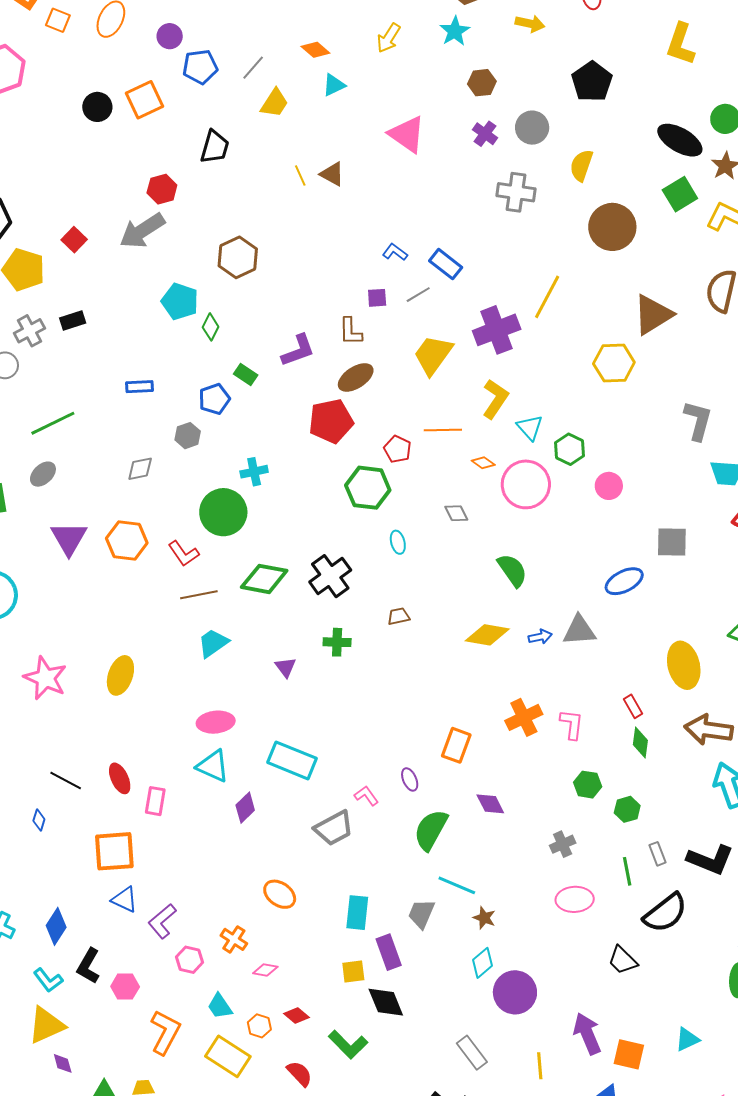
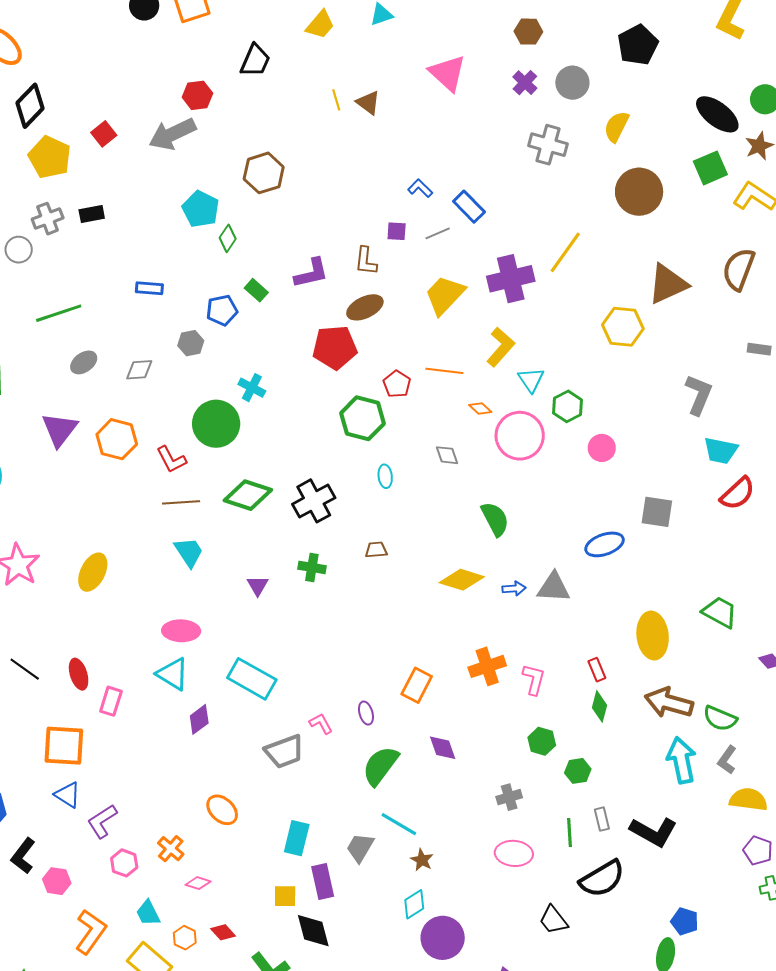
cyan cross: (254, 472) -> (252, 388), turned 32
gray ellipse: (43, 474) -> (84, 362), moved
cyan trapezoid: (213, 643) -> (189, 552), turned 84

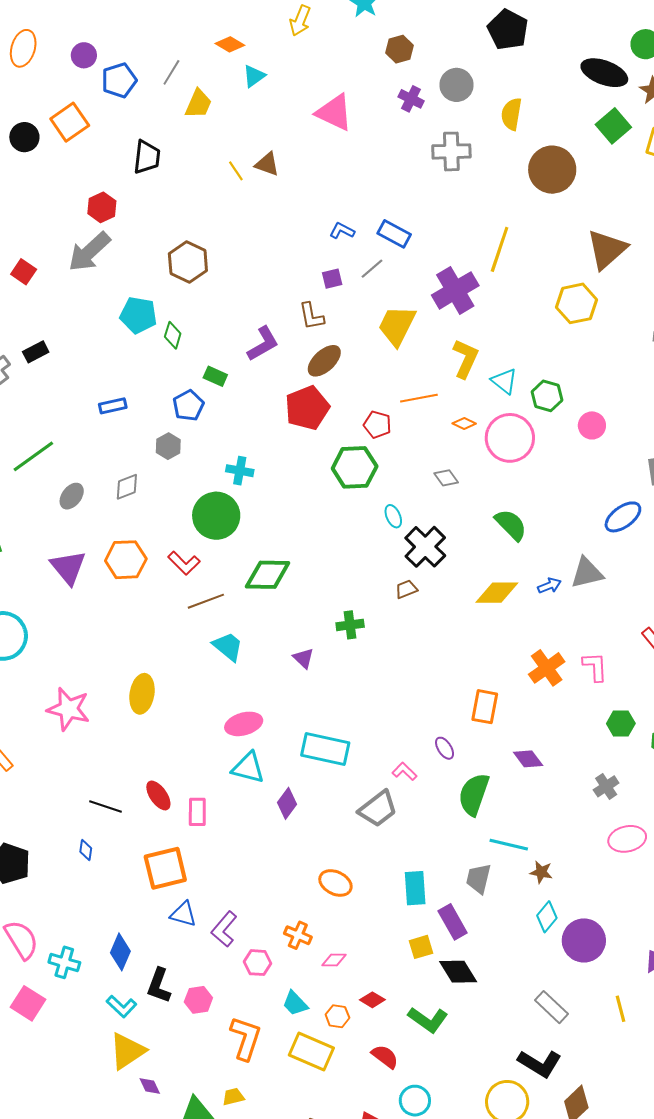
black cross: (314, 501) -> (425, 547), moved

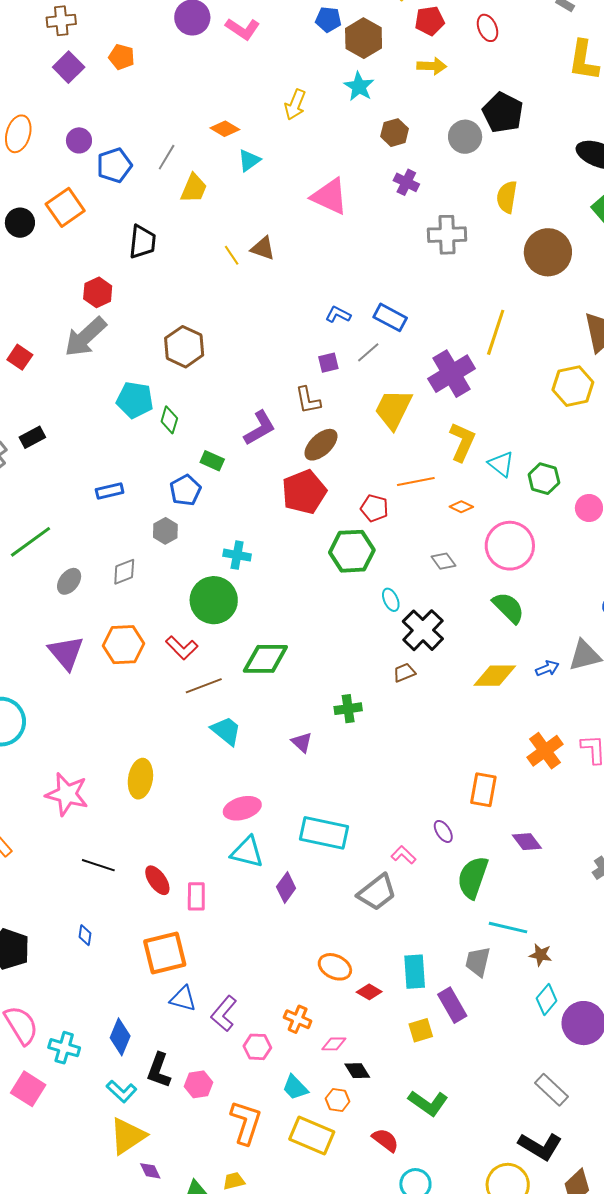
gray circle: (456, 85) -> (465, 137), moved
pink circle: (510, 438) -> (510, 546), moved
black line: (105, 807) -> (98, 865), moved
black diamond: (458, 972) -> (357, 1071), moved, size x0.7
red diamond: (372, 1000) -> (369, 992), moved

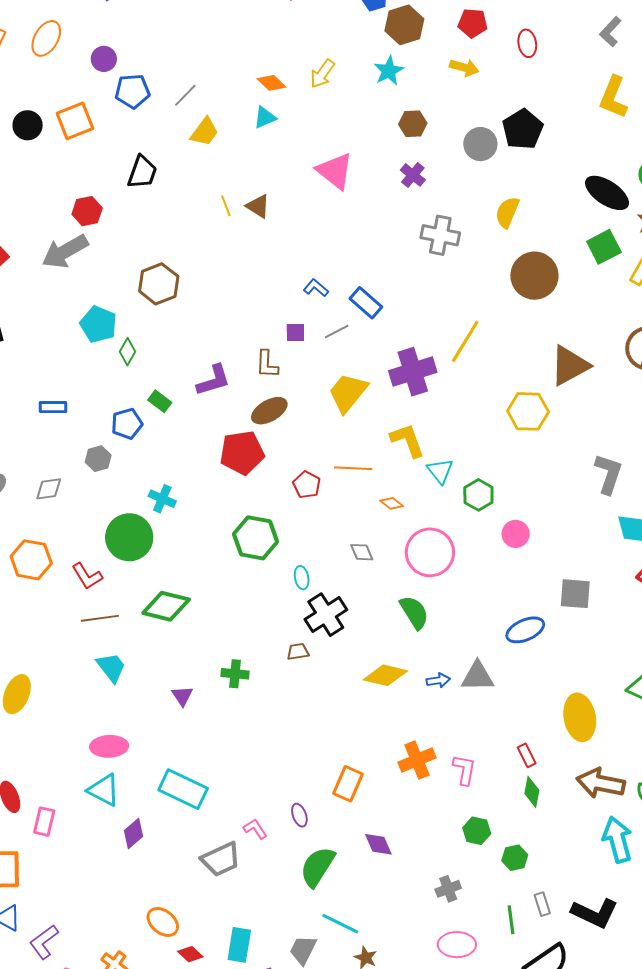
orange diamond: (225, 129) -> (271, 83), moved
yellow L-shape: (462, 442) -> (407, 440), turned -57
green hexagon: (352, 551) -> (256, 538), moved

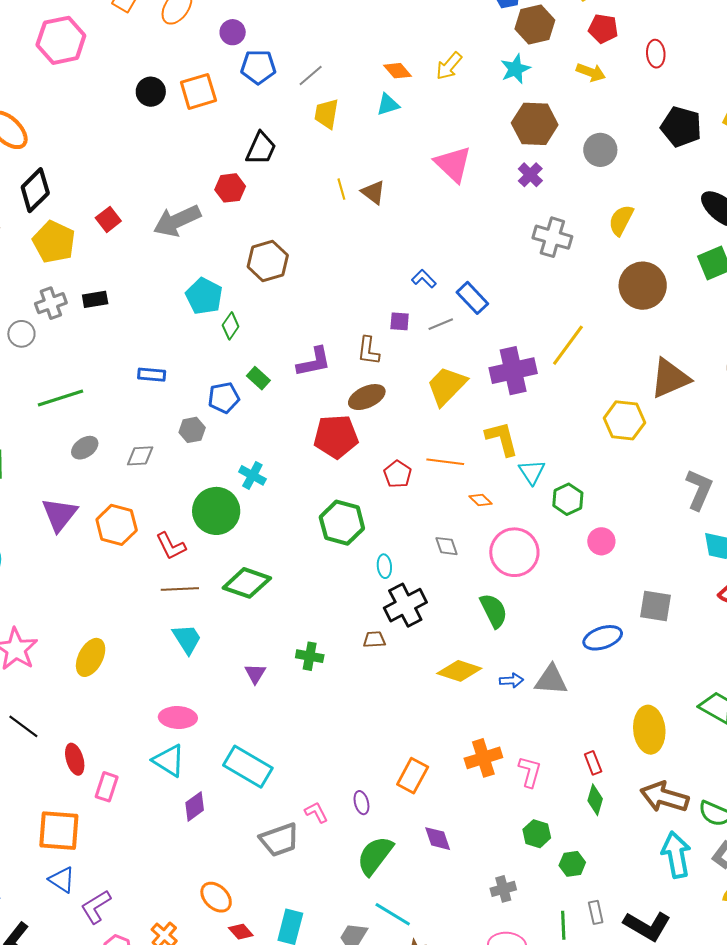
brown hexagon: (413, 124) -> (535, 124), size x1.6
black pentagon: (523, 129) -> (681, 127), moved, turned -30
yellow trapezoid: (205, 132) -> (327, 114), turned 148
red hexagon: (87, 211) -> (230, 188), moved

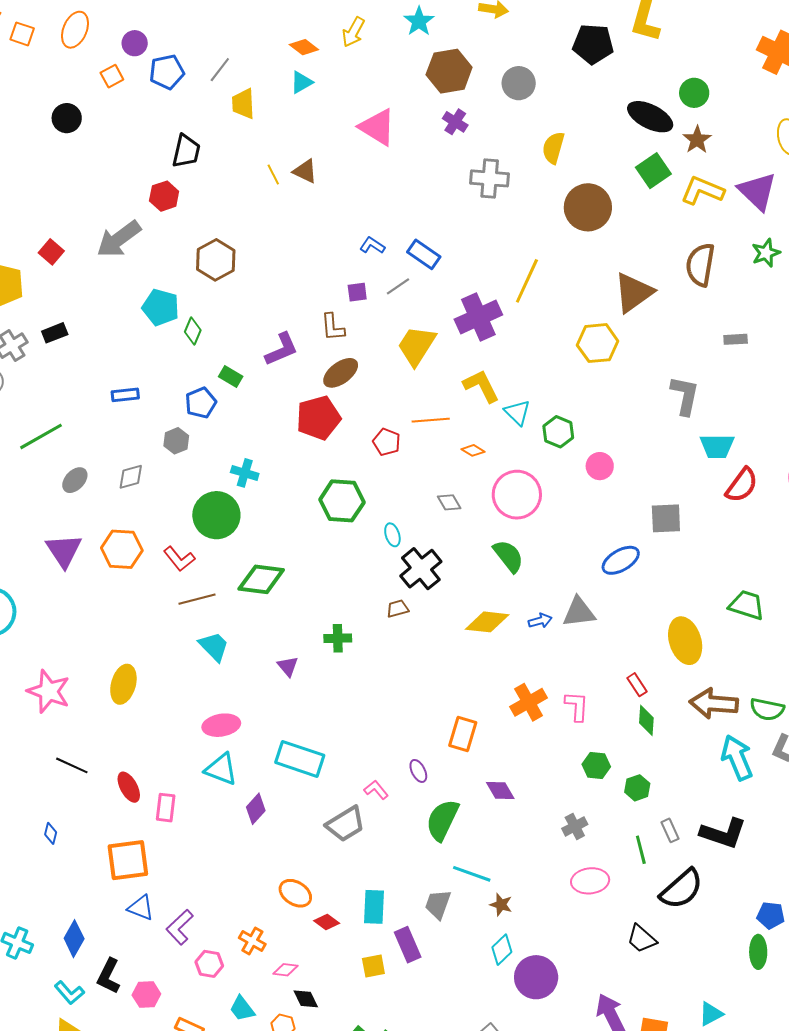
orange square: (198, 91) -> (112, 76), moved, size x0.6

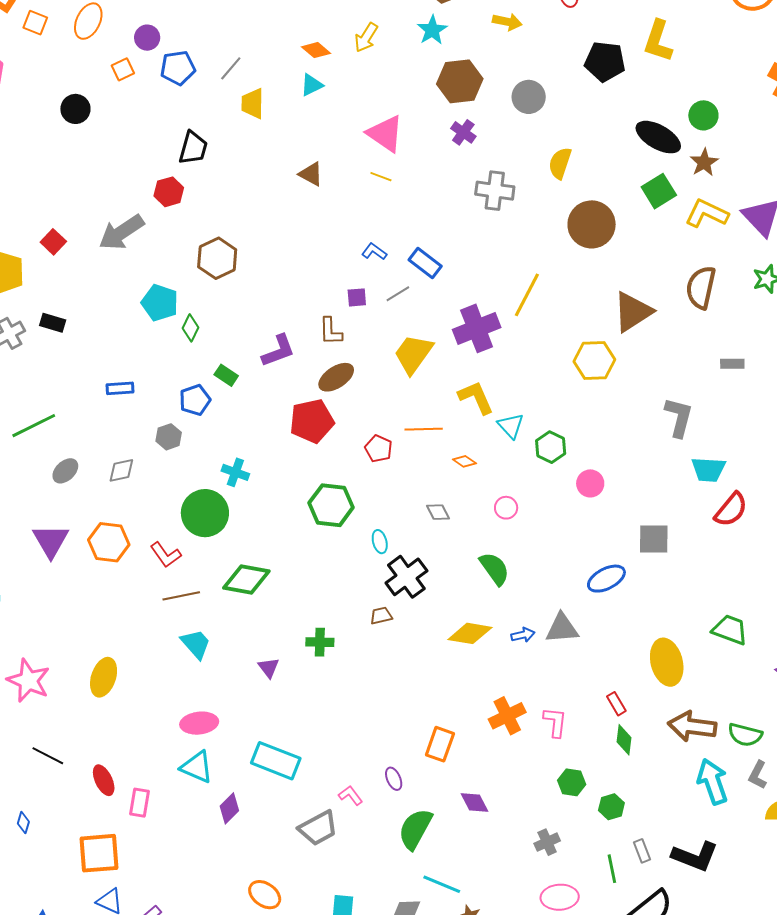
yellow line: (273, 175) -> (381, 177), moved, turned -45
black rectangle: (55, 333) -> (53, 323), turned 35
pink circle: (517, 495) -> (506, 508), size x0.5

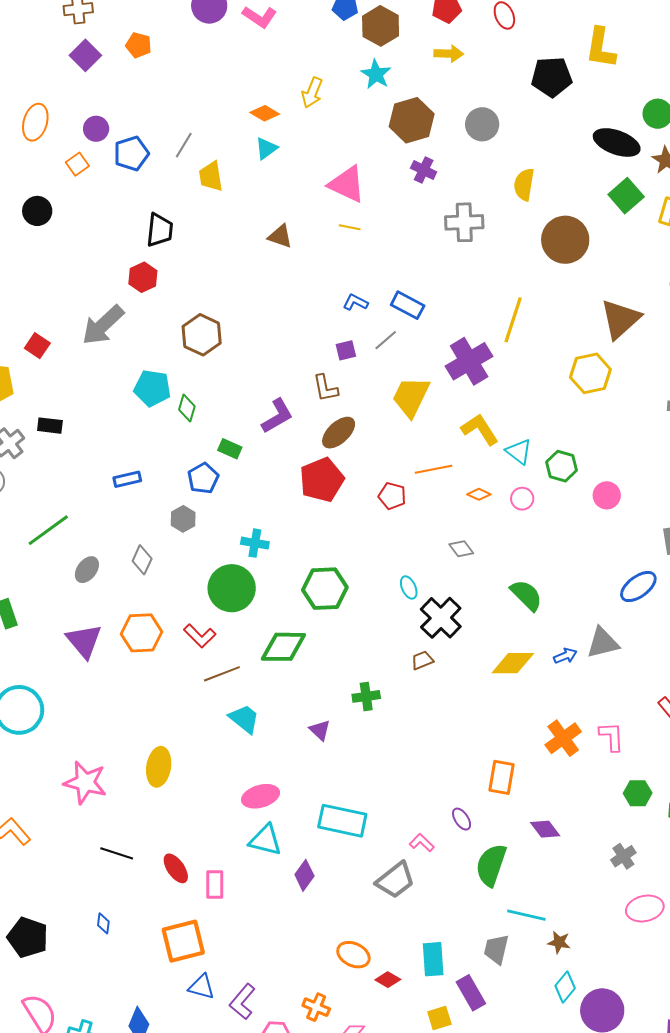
gray diamond: (121, 470) -> (142, 560), turned -44
green hexagon: (331, 505) -> (325, 589), moved
pink circle: (506, 508) -> (522, 499), moved

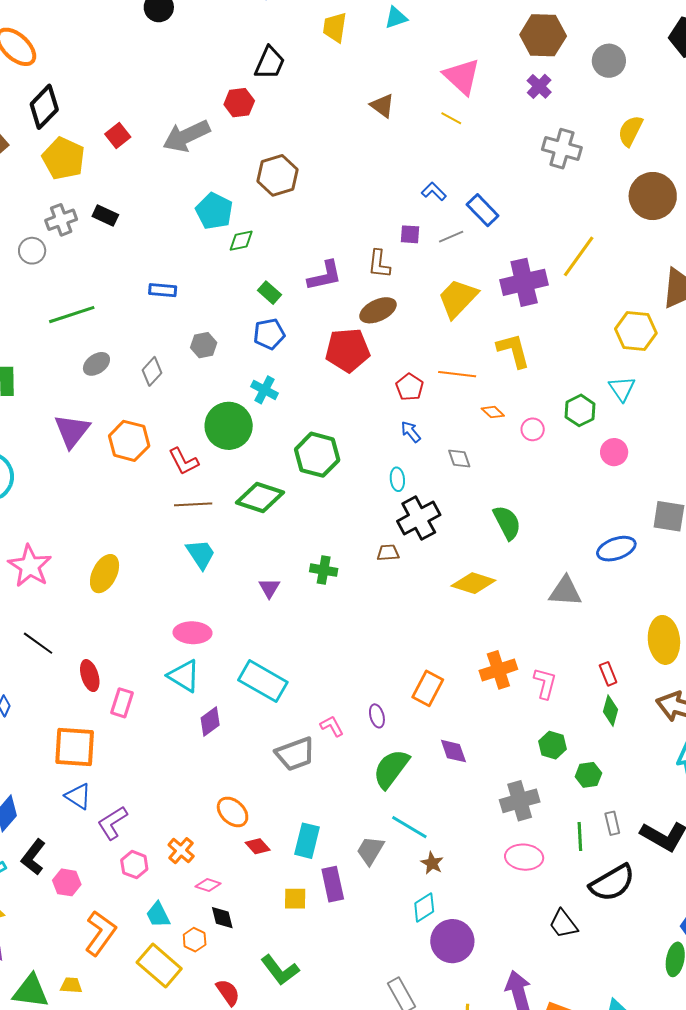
green diamond: (187, 408) -> (241, 241), turned 44
cyan triangle: (519, 452) -> (622, 389), moved
blue pentagon: (203, 478) -> (269, 334), moved
blue arrow: (565, 656) -> (411, 432), moved, turned -125
gray cross: (623, 856) -> (520, 801), size x1.5

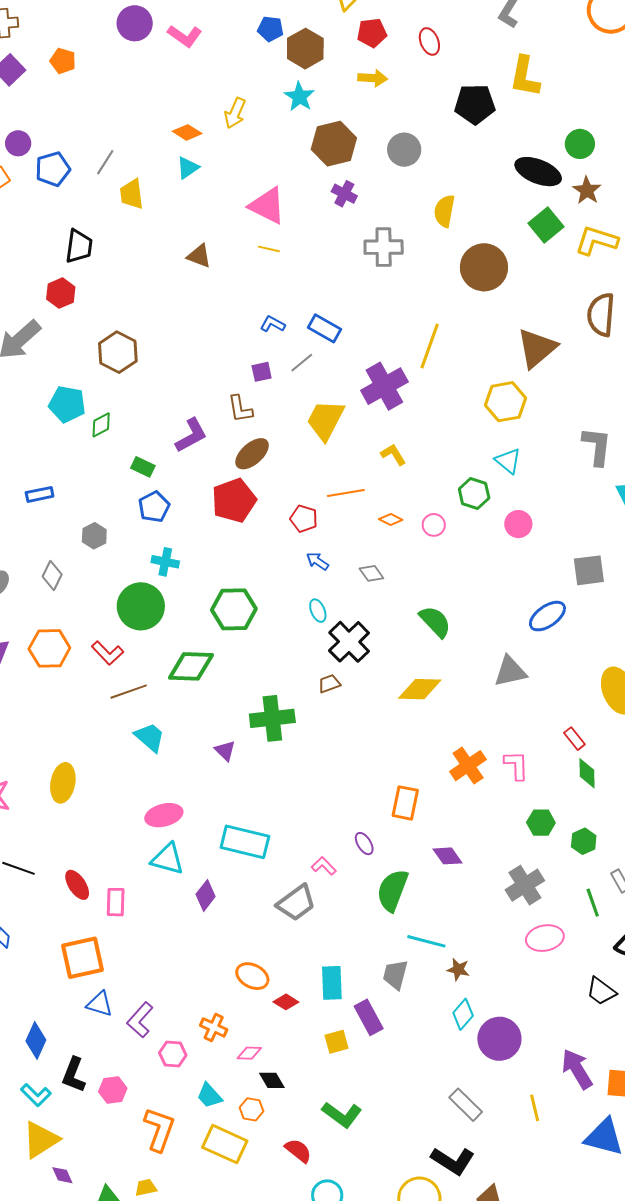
yellow L-shape: (513, 351) -> (393, 455), size x0.7
green cross: (324, 570) -> (272, 718), size x1.6

